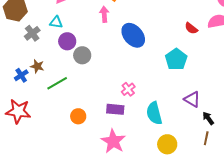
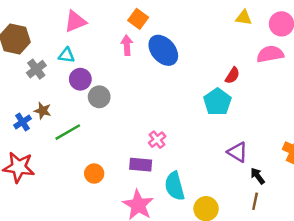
red semicircle: (191, 28) -> (232, 75), moved, turned -96
blue ellipse: (133, 35) -> (163, 50), moved
cyan semicircle: (154, 113) -> (175, 186), moved

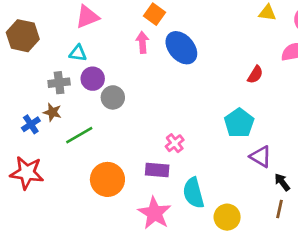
gray cross: (36, 69) -> (59, 83), moved, turned 30
cyan pentagon: (217, 102) -> (239, 123), moved
orange circle: (94, 174) -> (107, 179), size x1.6

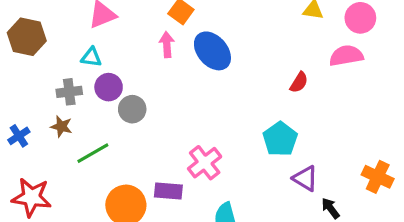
blue cross: (31, 124) -> (19, 136), moved
pink cross: (175, 143) -> (205, 163), size x1.5
purple rectangle: (157, 170) -> (168, 191), moved

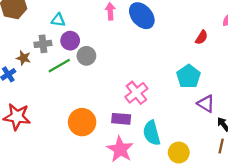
brown star: (61, 126) -> (23, 58), moved
green line: (93, 153) -> (59, 66), moved
purple rectangle: (168, 191) -> (121, 119), moved

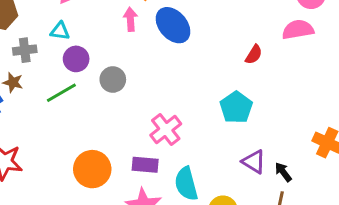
gray cross: (43, 44) -> (25, 50), moved
gray circle: (86, 56) -> (113, 79), moved
purple triangle: (206, 104) -> (254, 162), moved

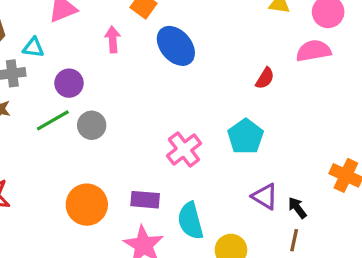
pink arrow: (130, 19) -> (113, 39), moved
cyan triangle: (60, 31) -> (33, 48), moved
gray circle: (113, 79) -> (92, 125), moved
pink cross: (166, 129) -> (184, 150), moved

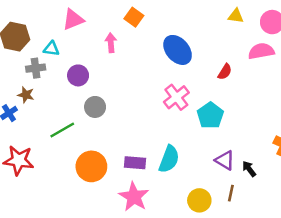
blue ellipse: (176, 46) -> (178, 50), moved
green line: (53, 120) -> (62, 130), moved
pink cross: (184, 150) -> (176, 97), moved
cyan semicircle: (190, 221) -> (169, 159), moved, turned -144
brown line: (294, 240) -> (231, 193), moved

